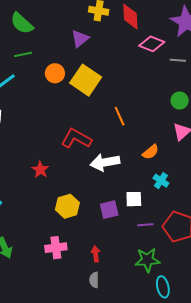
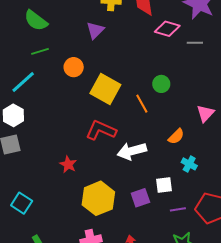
yellow square: (86, 80) -> (105, 89), moved
green circle: (180, 101) -> (161, 84), moved
yellow hexagon: (67, 206) -> (98, 198), size x1.4

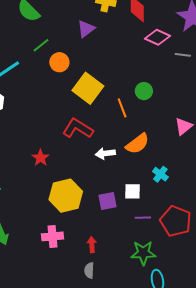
green line: (40, 51) -> (41, 45), moved, turned -30
orange semicircle: (176, 136) -> (137, 144), moved, size x1.4
white arrow: (132, 151) -> (105, 153), size x0.7

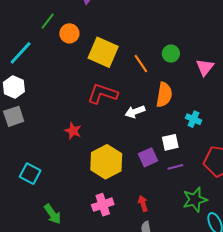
green circle: (144, 91) -> (171, 54), moved
orange semicircle: (137, 144) -> (164, 95), turned -30
purple line: (143, 218) -> (175, 167), moved

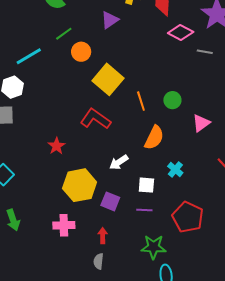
white arrow: (135, 112) -> (119, 162), moved, turned -30
purple square: (148, 157) -> (110, 201), moved, turned 30

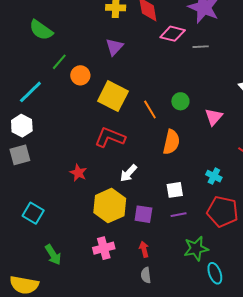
purple triangle: (110, 20) -> (114, 47), moved
white arrow: (119, 162) -> (128, 173), moved
cyan cross: (175, 169) -> (214, 176), moved

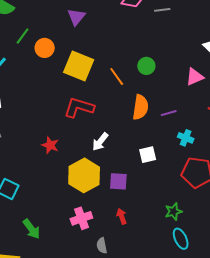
pink triangle: (214, 117) -> (195, 77), moved, turned 30
purple line: (179, 215) -> (169, 113), moved
green star: (196, 249) -> (173, 211), size x0.7
cyan ellipse: (215, 273) -> (181, 239), moved
gray semicircle: (146, 275) -> (102, 246), moved

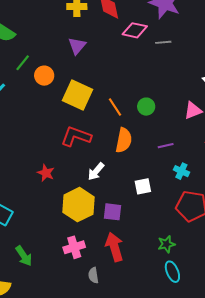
green circle: (146, 66) -> (146, 107), moved
orange semicircle: (141, 107) -> (124, 140), moved
red arrow: (122, 216) -> (114, 247), size x1.8

